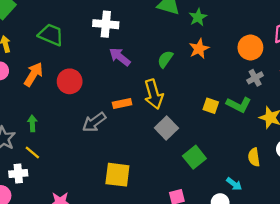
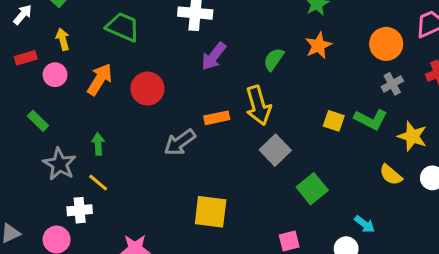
purple arrow: (120, 57) -> (214, 56), turned -90
yellow semicircle: (254, 157) -> (391, 175), moved, turned -42

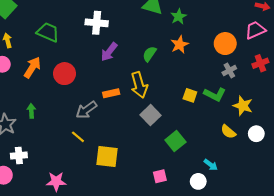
yellow line: (98, 183) -> (78, 137), moved

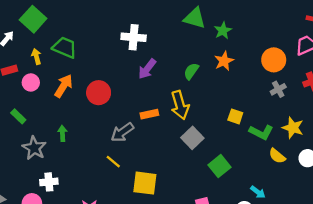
green trapezoid: (48, 32) -> (65, 47), moved
green L-shape: (215, 94) -> (261, 132), moved

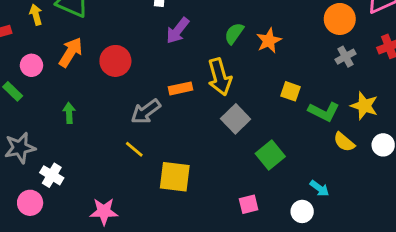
orange star: (224, 61) -> (269, 41), moved
pink circle: (31, 82) -> (31, 65), moved
gray star: (34, 148) -> (20, 148), moved, turned 30
white cross: (49, 182) -> (52, 175), turned 36

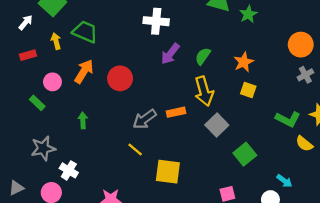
green semicircle: (234, 33) -> (203, 56), moved
orange rectangle: (181, 88) -> (176, 112), moved
yellow square: (291, 91) -> (248, 90), moved

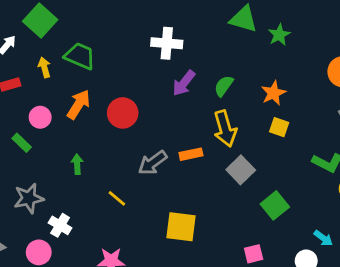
yellow line: (135, 149) -> (117, 198), moved

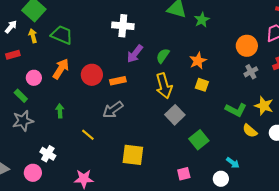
yellow arrow: (44, 67) -> (33, 36), moved
orange rectangle: (191, 154) -> (118, 81), moved
gray star: (29, 198) -> (23, 121), moved

